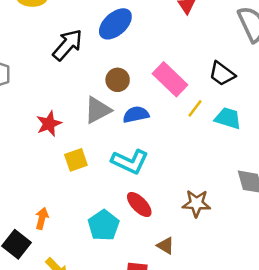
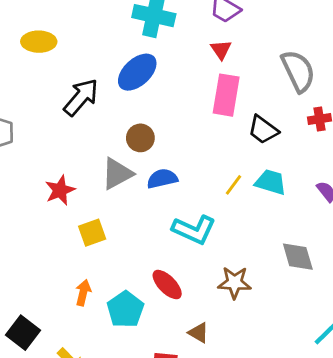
pink rectangle: (170, 79) -> (226, 95), moved, turned 56
yellow line: (195, 108) -> (233, 185), moved
cyan L-shape: (130, 162) -> (194, 230), moved
orange arrow: (42, 218) -> (83, 293), moved

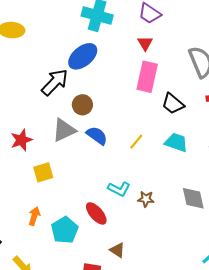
black arrow: (81, 97) -> (55, 82), moved
blue semicircle: (162, 179) -> (97, 136), turned 45
yellow line: (233, 185) -> (136, 142), moved
cyan L-shape: (194, 230) -> (119, 189), moved, size x0.7
brown star: (235, 283) -> (146, 199), moved, size x0.7

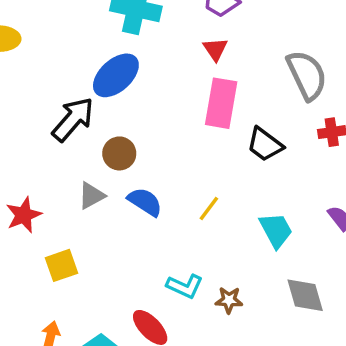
gray triangle: (64, 130) -> (91, 196), size x0.7
cyan trapezoid: (176, 142) -> (276, 230), moved, turned 45

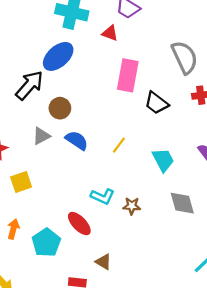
red triangle: (215, 49) -> (110, 33), moved, turned -36

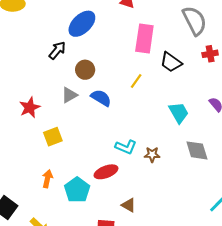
black arrow: (29, 85) -> (57, 50), size x0.7
yellow line: (119, 145) -> (136, 81), moved
red ellipse: (79, 224) -> (106, 172), turned -65

